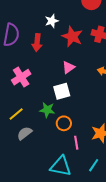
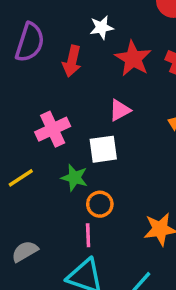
pink cross: (21, 77) -> (53, 129), moved
gray semicircle: (25, 133) -> (25, 251), moved
pink line: (76, 143) -> (88, 235), moved

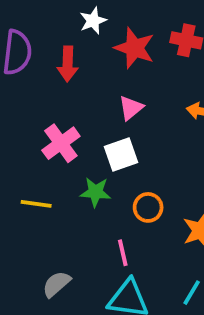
yellow line: (21, 178) -> (36, 204), turned 52
orange circle: (100, 204) -> (148, 207), moved

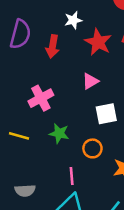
white square: (121, 154) -> (106, 114), moved
gray semicircle: (56, 284) -> (25, 191), turned -150

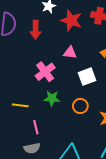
pink triangle: (90, 81) -> (70, 53), turned 48
pink cross: (41, 98) -> (45, 72), moved
pink line: (72, 176) -> (36, 127), moved

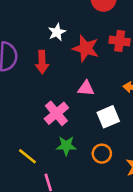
yellow line: (20, 105) -> (27, 156), turned 35

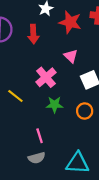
pink triangle: (86, 88) -> (71, 56), turned 40
yellow line: (27, 156) -> (15, 96), moved

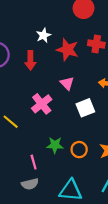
green star: (55, 105) -> (55, 145), moved
orange circle: (85, 111) -> (79, 150), moved

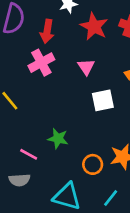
pink cross: (42, 104) -> (41, 63), moved
orange circle: (79, 150) -> (93, 164), moved
pink line: (34, 162) -> (29, 154), turned -56

